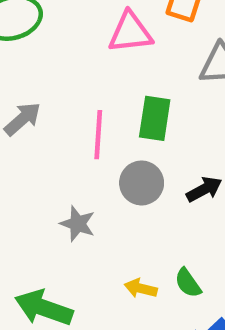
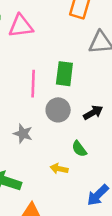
pink triangle: (130, 32) -> (21, 26), moved
green semicircle: (188, 283) -> (79, 149), moved

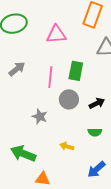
pink triangle: (21, 26) -> (56, 34), moved
green semicircle: (79, 149) -> (95, 132), moved, turned -56

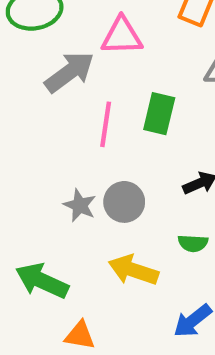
gray arrow: (17, 69) -> (70, 72), moved, size x1.4
gray circle: (69, 99) -> (124, 202), moved
yellow arrow: (67, 146) -> (133, 270), size x1.6

